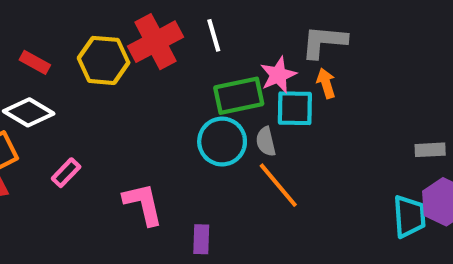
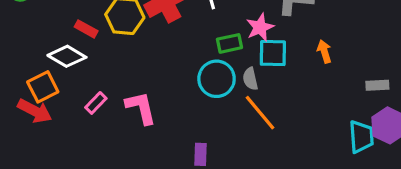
red rectangle: (35, 62) -> (86, 29), moved
orange arrow: (326, 83) -> (324, 51), moved
green rectangle: (239, 96) -> (229, 43), size x0.7
pink L-shape: (143, 204) -> (141, 108), moved

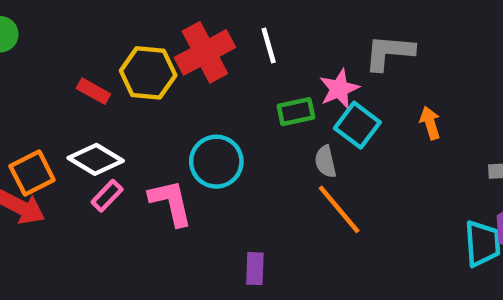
cyan square: (273, 53) -> (357, 125), turned 36
white diamond: (67, 56) -> (96, 159), moved
cyan circle: (217, 79) -> (216, 162), moved

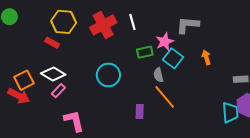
yellow hexagon: (148, 73) -> (64, 22), moved
pink L-shape: (171, 203) -> (74, 121), moved
purple rectangle: (255, 269) -> (140, 111), moved

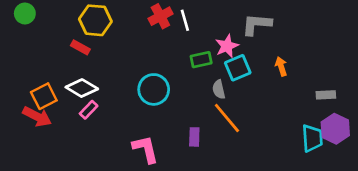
red cross: (103, 25) -> (160, 16), moved, size x0.7
cyan square: (173, 58) -> (238, 68), turned 30
pink L-shape: (74, 121) -> (146, 149), moved

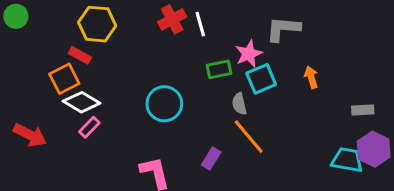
orange square: (44, 96) -> (64, 79), moved
purple rectangle: (194, 137) -> (211, 158), turned 30
cyan trapezoid: (312, 138) -> (347, 160), turned -76

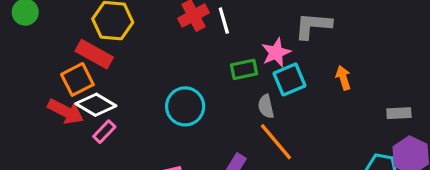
red rectangle: (80, 55) -> (94, 54), size x1.5
red arrow: (30, 135) -> (66, 111), moved

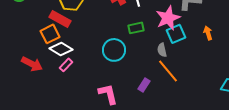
pink star: (276, 53) -> (168, 18), size x1.4
green rectangle: (244, 69) -> (136, 28), moved
red arrow: (66, 111) -> (32, 64), moved

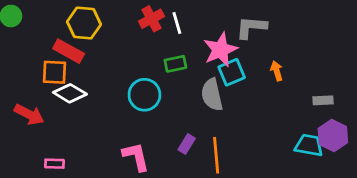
orange square: (50, 34) -> (54, 72), turned 30
gray semicircle: (162, 50) -> (212, 95), size x1.6
pink rectangle: (66, 65) -> (54, 164), moved, turned 48
orange line: (168, 71) -> (216, 155), moved, turned 35

